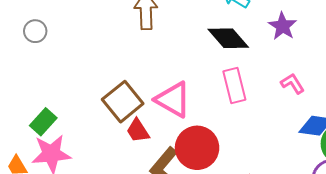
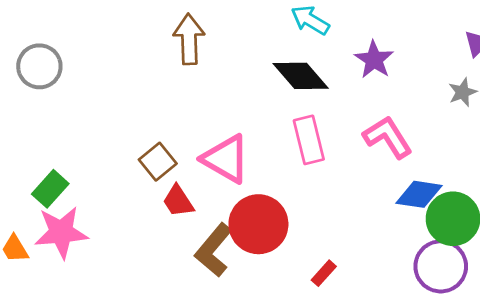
gray circle: (35, 31) -> (39, 66), size x1.4
pink L-shape: (293, 83) -> (388, 137), size x1.5
brown square: (123, 102) -> (158, 162), size x0.7

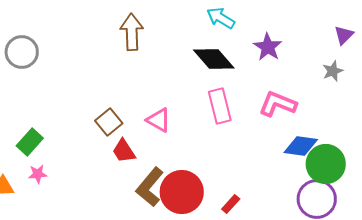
pink L-shape: (388, 137) -> (278, 104), turned -36
pink triangle: (226, 159) -> (159, 120), size x0.7
red circle: (258, 224) -> (182, 192), moved
pink star: (61, 232) -> (38, 174), size x0.5

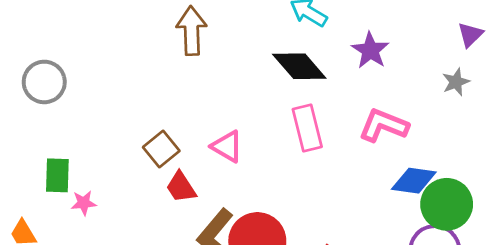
gray circle: (22, 52) -> (44, 82), moved
green rectangle: (30, 142) -> (57, 175), turned -40
pink star: (38, 174) -> (84, 203), moved

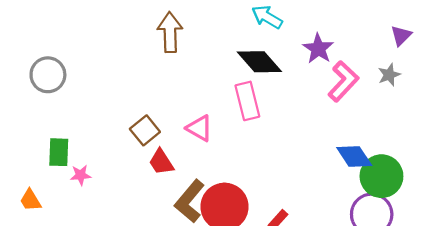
pink L-shape: (384, 125) -> (343, 81), moved, turned 111
pink rectangle: (307, 128) -> (247, 101), moved
blue diamond: (414, 181) -> (354, 157), turned 48

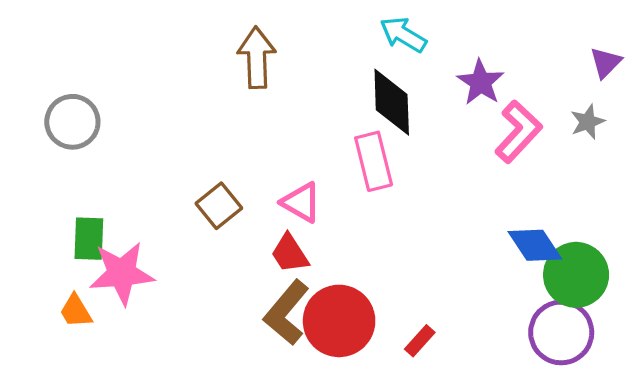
black diamond: (259, 62) -> (392, 102), turned 39
red trapezoid: (161, 162) -> (290, 253), moved
pink star: (81, 175) -> (122, 273), size x2.0
orange trapezoid: (30, 200) -> (76, 311), moved

